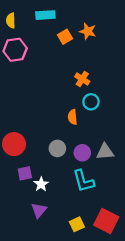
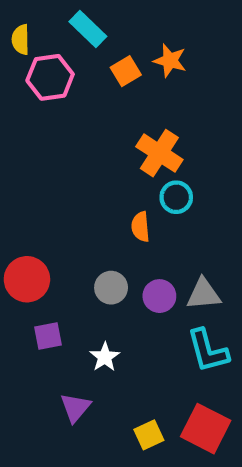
cyan rectangle: (45, 15) -> (88, 29), turned 48
pink hexagon: (15, 50) -> (50, 77), moved
orange cross: (82, 79) -> (159, 153), size x1.5
cyan L-shape: (83, 181) -> (208, 351), moved
white star: (41, 184) -> (105, 357), moved

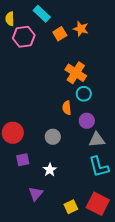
purple circle: (159, 296) -> (87, 121), moved

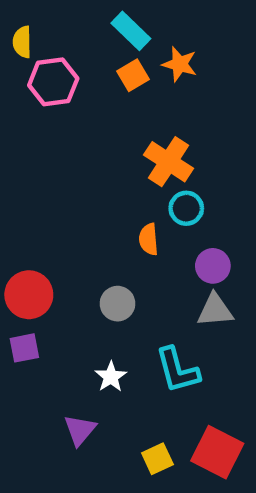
cyan rectangle: (42, 14) -> (131, 31), moved
purple circle: (87, 121) -> (213, 266), moved
purple square: (23, 160) -> (24, 348), moved
cyan L-shape: (99, 167) -> (177, 370), moved

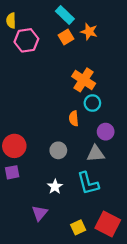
gray triangle: (215, 310) -> (96, 154), moved

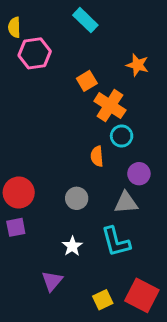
orange star: (89, 32) -> (138, 65), moved
orange square: (66, 37) -> (87, 81), moved

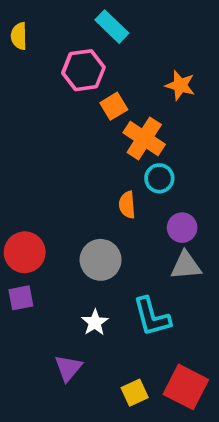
pink hexagon: (35, 53) -> (83, 70), moved
gray circle: (77, 198) -> (101, 260), size x1.4
gray triangle: (126, 203) -> (186, 266), moved

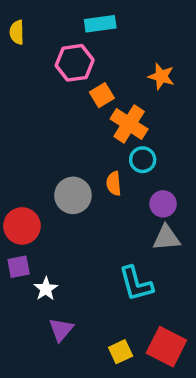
cyan rectangle: (112, 27) -> (100, 24), turned -52
gray circle: (101, 260) -> (73, 195), moved
white star: (95, 322) -> (46, 289), moved

